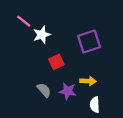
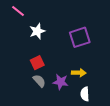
pink line: (24, 21) -> (18, 11), moved
red square: (56, 62) -> (37, 63), moved

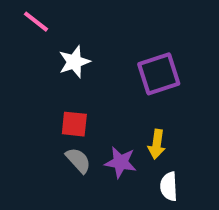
red square: (37, 63) -> (74, 124), turned 32
yellow arrow: (79, 73) -> (157, 144), turned 96

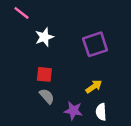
yellow arrow: (157, 144) -> (94, 87), turned -133
purple star: (121, 162) -> (73, 111), moved

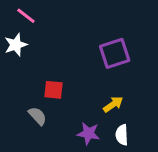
white star: (44, 37) -> (16, 45), moved
gray semicircle: (47, 96) -> (38, 116), moved

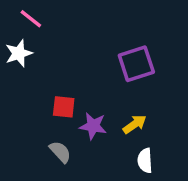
gray semicircle: (38, 116) -> (60, 152), moved
purple star: (88, 133) -> (93, 126), moved

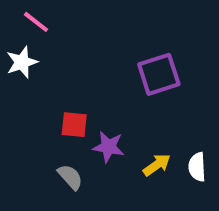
yellow arrow: (135, 124) -> (157, 165), moved
white semicircle: (145, 161) -> (197, 167), moved

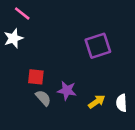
red square: (74, 125) -> (36, 77), moved
gray semicircle: (70, 177) -> (43, 98), moved

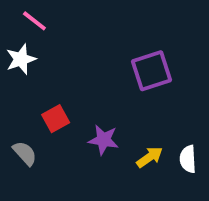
red square: (36, 77) -> (56, 119), turned -35
gray semicircle: (43, 98) -> (25, 153), moved

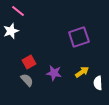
gray semicircle: (25, 153) -> (27, 80), moved
yellow arrow: (150, 157) -> (82, 72), moved

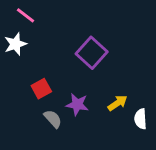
purple square: (79, 37) -> (92, 53), moved, turned -30
gray semicircle: (27, 80) -> (53, 119), moved

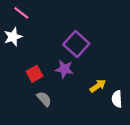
purple star: (77, 104) -> (64, 69), moved

